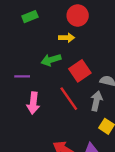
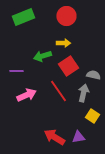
green rectangle: (30, 17) -> (23, 17), size x1.5
yellow arrow: (67, 38) -> (63, 43), moved
pink arrow: (33, 103) -> (26, 95), turned -120

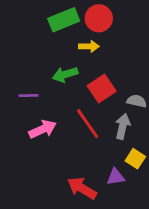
green rectangle: (23, 17) -> (64, 20), moved
yellow arrow: (63, 43) -> (89, 46), moved
purple triangle: (78, 137) -> (116, 177), moved

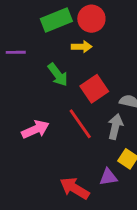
green arrow: (65, 74) -> (58, 75), turned -110
purple line: (29, 96) -> (16, 52), moved

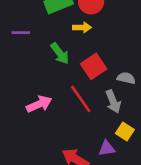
gray arrow: (115, 127) -> (113, 102), turned 145

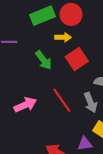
red square: (94, 66) -> (77, 59), moved

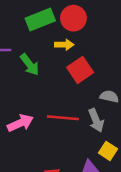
green arrow: (44, 60) -> (30, 65), moved
red line: (62, 100) -> (63, 118), turned -50

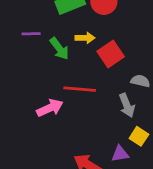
yellow arrow: (64, 45) -> (85, 38), moved
red line: (63, 118) -> (80, 89), moved

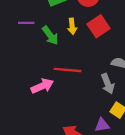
yellow arrow: (85, 38) -> (72, 26), turned 84
red square: (111, 54) -> (99, 26), moved

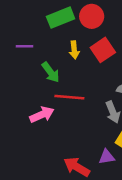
green arrow: (50, 35) -> (51, 72), moved

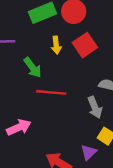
pink arrow: (42, 115) -> (19, 127), moved
purple triangle: (107, 157) -> (89, 152), turned -35

